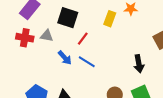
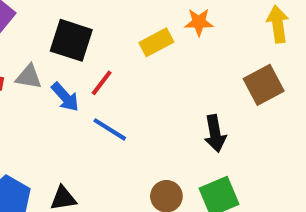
yellow rectangle: (110, 19) -> (156, 42), turned 42
blue arrow: (65, 58) -> (65, 97), moved

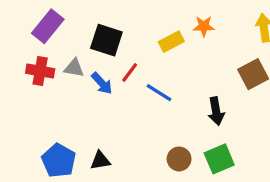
blue line: (110, 129) -> (159, 93), moved

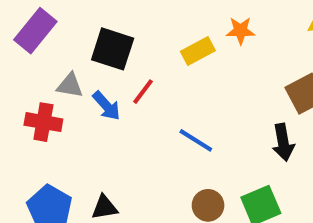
red cross: (40, 71) -> (43, 122), moved
blue line: (159, 93) -> (196, 140), moved
black arrow: (216, 111) -> (283, 142), moved

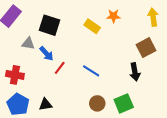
yellow rectangle: (198, 51) -> (92, 26), turned 63
red line: (143, 92) -> (60, 68), moved
red cross: (43, 122) -> (15, 75), moved

